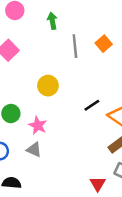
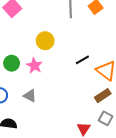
pink star: (38, 125) -> (34, 66), moved

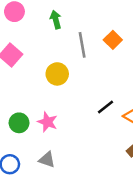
yellow circle: (45, 41) -> (57, 74), moved

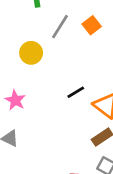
gray line: (82, 45) -> (60, 27), turned 35

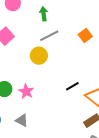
gray line: (60, 27) -> (49, 36), moved, turned 30

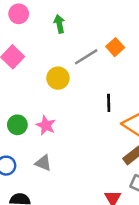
gray line: (49, 36) -> (86, 57), moved
black line: (72, 86) -> (109, 103), moved, turned -56

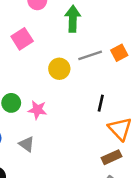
green arrow: (59, 24) -> (73, 19), size x1.5
pink star: (46, 125) -> (37, 110), turned -30

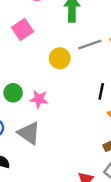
gray triangle: (27, 144) -> (29, 133), size x1.5

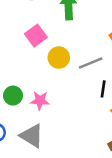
pink square: (23, 30) -> (36, 36), moved
gray line: (90, 44) -> (91, 63), moved

